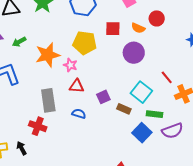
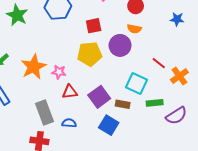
orange semicircle: (138, 28) -> (134, 29), moved
yellow pentagon: (85, 43) -> (90, 54), moved
purple square: (103, 97) -> (99, 97), size x1.5
blue semicircle: (79, 114) -> (69, 123), moved
blue square: (142, 133) -> (109, 125), moved

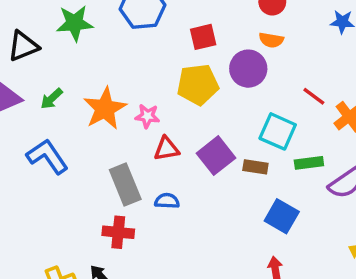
green star: (17, 15) -> (75, 23), turned -30
blue square: (109, 125) -> (282, 216), moved

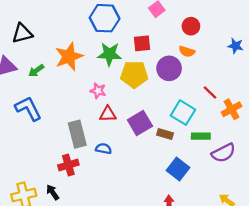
green star: (75, 23) -> (109, 54), moved
orange star: (105, 109) -> (69, 56), moved
red cross: (118, 232) -> (68, 165), turned -30

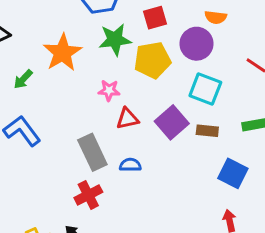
cyan square: (183, 113) -> (205, 89), moved

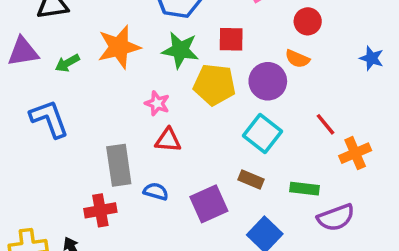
purple square: (172, 122) -> (209, 204), moved

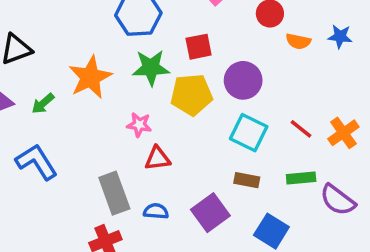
orange semicircle: (297, 59) -> (298, 41), moved
red line: (325, 124) -> (301, 129), moved
purple semicircle: (336, 218) -> (338, 200), turned 69

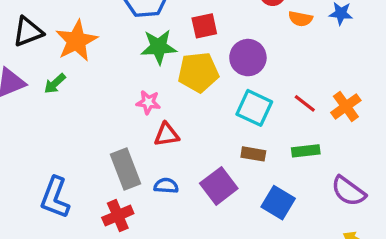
orange star: (90, 77) -> (76, 41), moved
blue L-shape: (37, 162) -> (55, 197), moved, turned -126
purple semicircle: (338, 200) -> (348, 191), moved

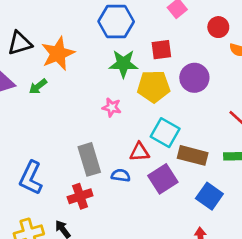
cyan square: (254, 108) -> (165, 133), moved
red triangle: (167, 135) -> (139, 152), moved
brown rectangle: (253, 154) -> (193, 155), size x1.5

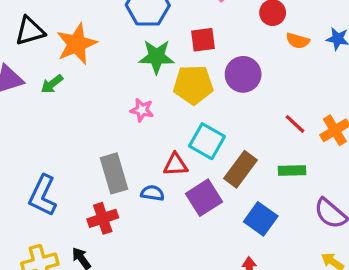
brown rectangle: (193, 155) -> (240, 169), turned -68

